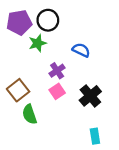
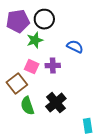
purple cross: (57, 71) -> (53, 66), turned 32
pink square: (57, 91) -> (32, 67), moved, turned -32
black cross: (90, 96) -> (56, 103), moved

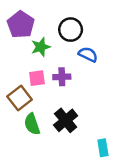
black circle: (44, 19) -> (71, 30), moved
purple pentagon: (18, 21) -> (21, 25), turned -30
pink square: (32, 67) -> (37, 78), turned -32

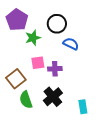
purple cross: (62, 77) -> (55, 69), moved
pink square: (37, 78) -> (38, 63), moved
cyan rectangle: (103, 148) -> (83, 107), moved

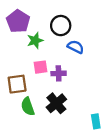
brown square: (16, 79) -> (17, 84), turned 30
cyan rectangle: (83, 107) -> (96, 121), moved

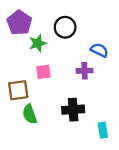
blue semicircle: (76, 47) -> (99, 50), moved
purple cross: (59, 73) -> (85, 71), moved
black cross: (56, 103) -> (73, 110), moved, turned 36

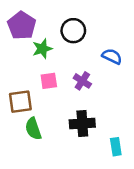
purple cross: (85, 71) -> (82, 81), moved, turned 35

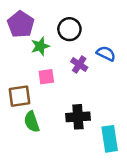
purple cross: (82, 81) -> (79, 64), moved
cyan rectangle: (116, 147) -> (110, 139), size x1.5

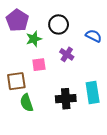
blue semicircle: (106, 54) -> (94, 36), moved
cyan rectangle: (110, 139) -> (93, 92), moved

